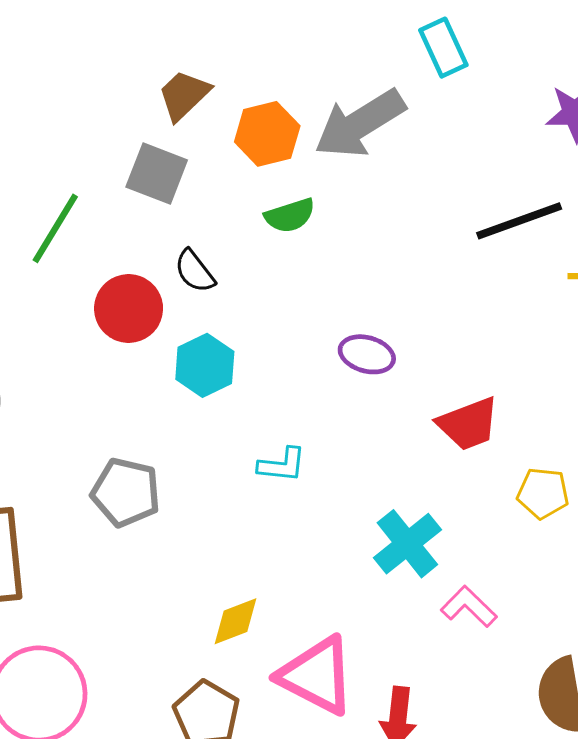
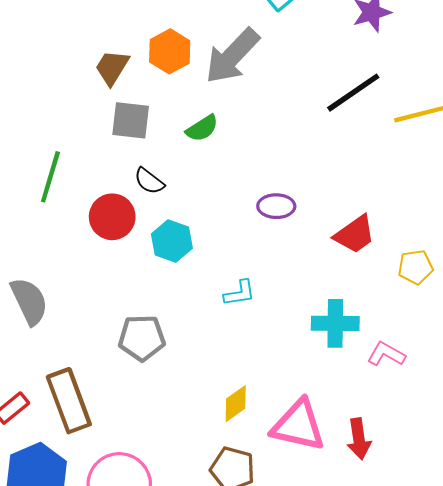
orange hexagon: (267, 134) -> (170, 51), moved
gray square: (157, 174) -> (131, 120), moved
cyan cross: (407, 544) -> (335, 323), turned -36

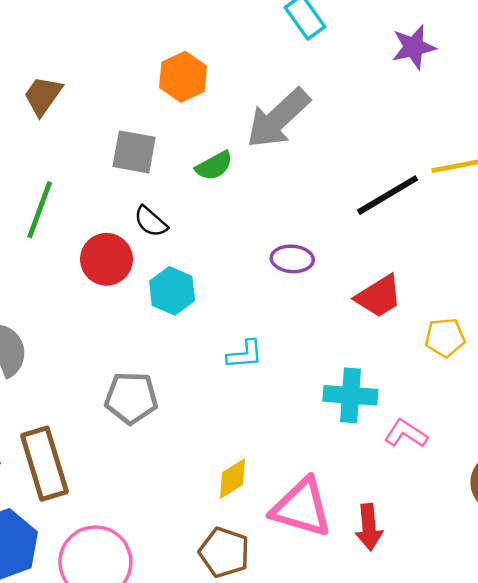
gray arrow: (232, 56) -> (278, 118), moved
brown trapezoid: (112, 67) -> (43, 96), moved
black line: (353, 93) -> (388, 195), moved

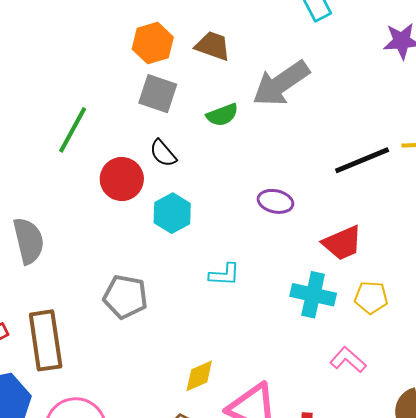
orange hexagon: (183, 77) -> (153, 43), moved
brown trapezoid: (43, 96) -> (213, 46), moved, turned 66
yellow pentagon: (445, 337) -> (371, 297), moved
cyan cross: (350, 395) -> (313, 295), moved

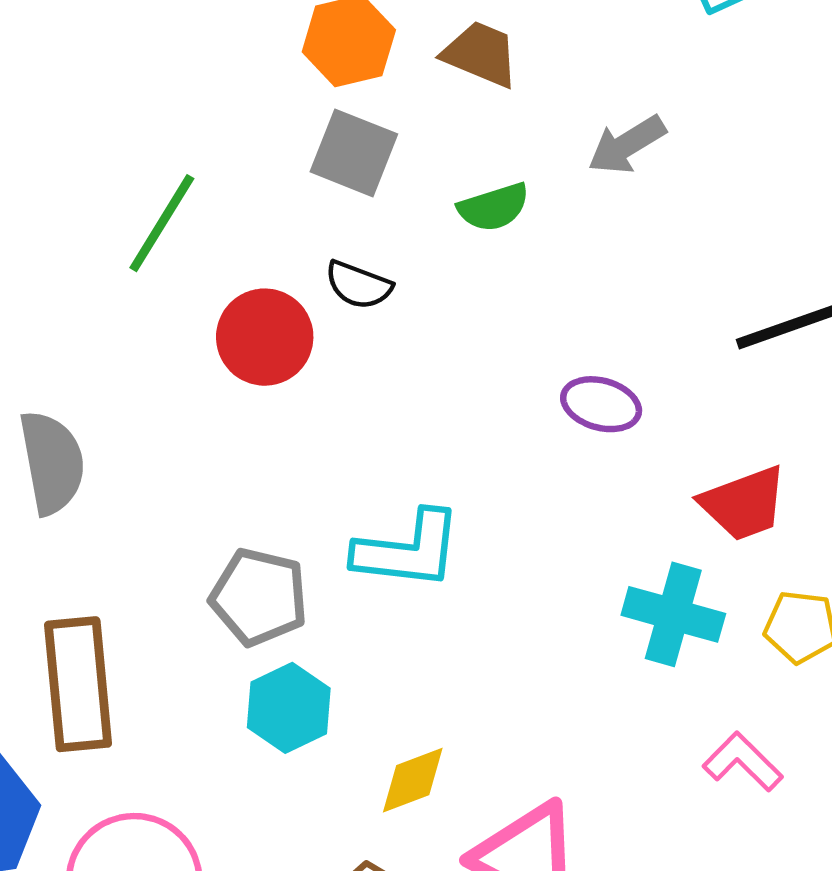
gray arrow: (281, 83) -> (627, 145), size x0.6
black semicircle: (163, 153) -> (359, 285), turned -32
cyan hexagon: (172, 213) -> (289, 708), moved
cyan L-shape: (224, 275) -> (408, 550), moved, size x1.6

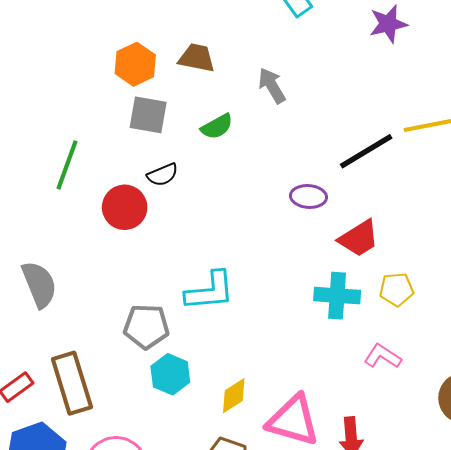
gray arrow: (627, 145) -> (272, 86), turned 102
black semicircle: (359, 285) -> (163, 175), turned -32
purple ellipse: (601, 404) -> (308, 196), moved

